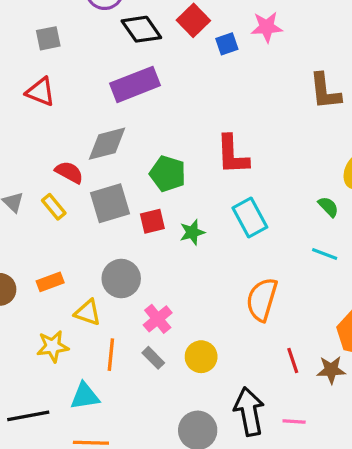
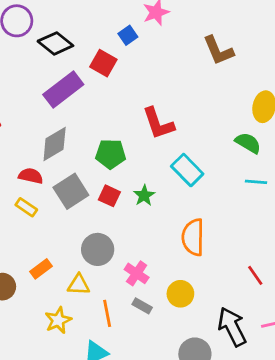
red square: (193, 20) -> (103, 63), moved
green semicircle: (328, 207) -> (248, 143), size x1.4
red square: (152, 221) -> (109, 196), turned -35
orange semicircle: (262, 299) -> (193, 237), moved

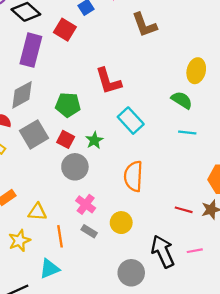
brown L-shape: (218, 50) -> (144, 25), moved
purple rectangle: (63, 89) -> (31, 50), turned -40
gray circle: (98, 249) -> (75, 167), moved
red line: (255, 275) -> (184, 210), turned -42

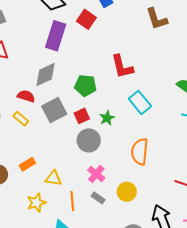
red square: (66, 139) -> (82, 116), turned 35

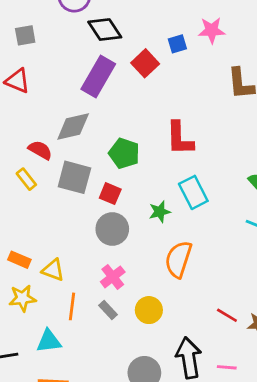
gray square: (54, 110) -> (74, 177), turned 30
red square: (82, 116) -> (110, 194), turned 35
green star: (107, 118) -> (160, 212), moved
orange rectangle: (27, 164) -> (19, 260), moved, turned 42

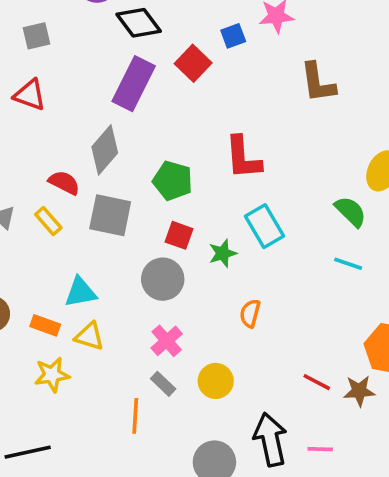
gray diamond: (73, 126) -> (105, 150), turned -33
red square: (110, 194) -> (179, 235), moved
orange semicircle: (178, 259) -> (250, 313), size x0.6
orange line: (72, 306) -> (135, 416), moved
cyan triangle: (49, 341) -> (80, 292), moved

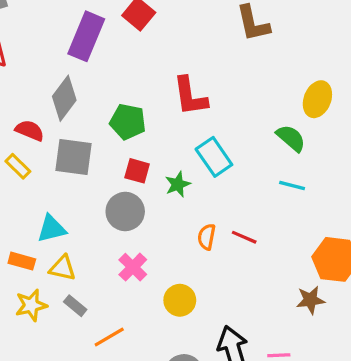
red line: (317, 382) -> (244, 237), moved
gray rectangle: (163, 384) -> (75, 306), moved
orange line: (135, 416) -> (109, 337), turned 60

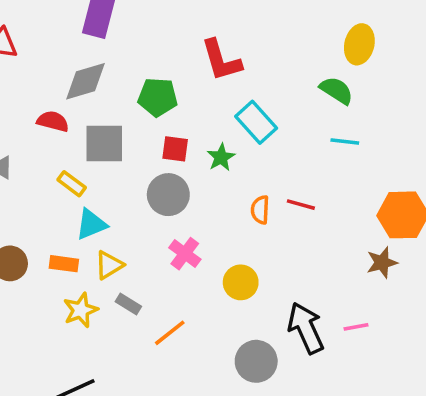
gray diamond: (64, 98) -> (85, 81), turned 45
yellow rectangle: (18, 166) -> (72, 184), moved
yellow triangle: (63, 268) -> (109, 265), turned -36

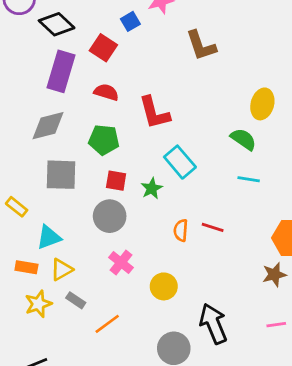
red semicircle: (53, 121) -> (106, 92), moved
yellow rectangle: (72, 184) -> (17, 207), moved
pink line: (356, 327) -> (276, 325), moved

